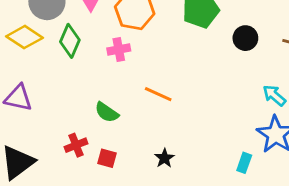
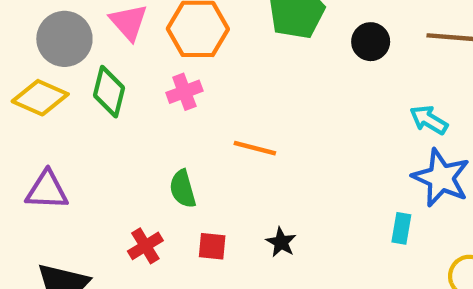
green semicircle: (107, 112) -> (183, 189), turned 50
red square: (107, 158) -> (212, 246), moved

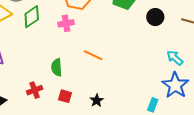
green diamond: (109, 92) -> (32, 17), turned 30

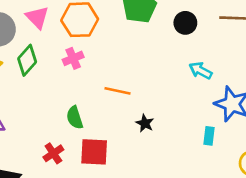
cyan arrow: (175, 58) -> (201, 71), moved
red square: (65, 96) -> (94, 152), size x1.6
black star: (97, 100) -> (145, 123), moved

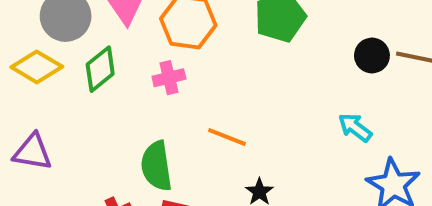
black circle: (185, 23) -> (372, 55), moved
green semicircle: (75, 118) -> (157, 166), size x1.4

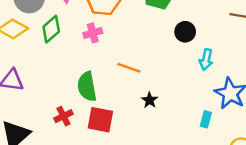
black circle: (372, 55) -> (185, 32), moved
cyan arrow: (355, 127) -> (206, 59), turned -114

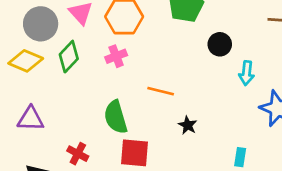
red cross: (63, 116) -> (78, 154), moved, turned -30
cyan rectangle: (206, 119) -> (240, 157), moved

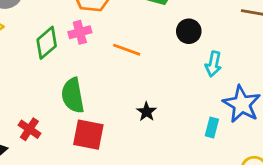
green diamond: (69, 57) -> (47, 43), moved
orange line: (161, 91) -> (127, 50), moved
cyan rectangle: (240, 157) -> (212, 128), moved

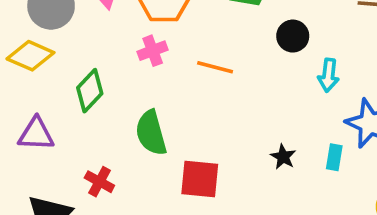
green diamond: (47, 43) -> (90, 91), moved
black star: (147, 112) -> (283, 157), moved
red square: (88, 135) -> (200, 179), moved

